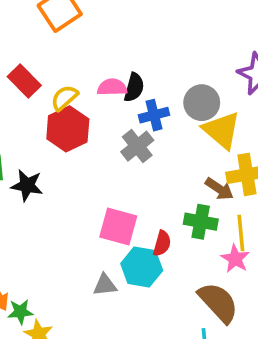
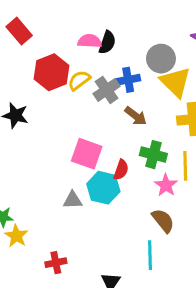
yellow semicircle: (64, 98) -> (79, 80), moved
blue cross: (154, 115) -> (128, 80), moved
brown arrow: (219, 189) -> (136, 116), moved
pink star: (235, 259) -> (166, 185), moved
brown semicircle: (218, 302) -> (163, 221), size x0.7

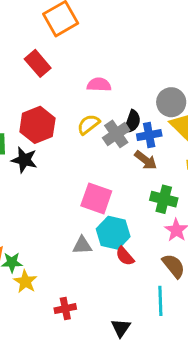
red rectangle: (19, 31) -> (38, 63), moved
black semicircle: (107, 42) -> (132, 122), moved
red hexagon: (51, 72) -> (37, 125), moved
blue cross: (128, 80) -> (149, 135), moved
red semicircle: (121, 170) -> (125, 256), moved, turned 120

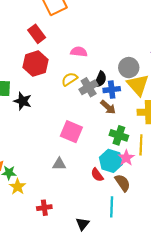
red hexagon: (37, 125) -> (36, 64), moved
cyan hexagon: (113, 233) -> (111, 161), moved
red semicircle: (125, 256) -> (97, 175), moved

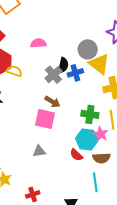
yellow semicircle: (69, 79) -> (14, 71), moved, turned 63
brown arrow: (108, 107) -> (52, 102), moved
brown semicircle: (123, 183) -> (101, 158), turned 132

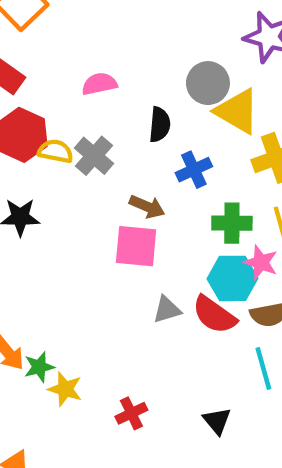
blue cross: (75, 73) -> (194, 170), moved
gray cross: (53, 75) -> (94, 156), moved
gray triangle: (39, 151) -> (167, 310), moved
red semicircle: (76, 155) -> (214, 315), size x1.5

